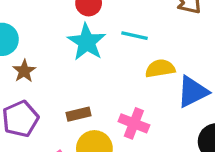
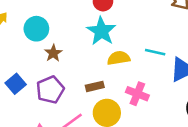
cyan line: (134, 36) -> (155, 52), moved
yellow semicircle: (160, 68) -> (119, 58), moved

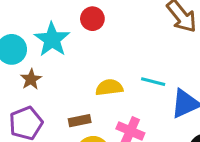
cyan star: (101, 31) -> (52, 39), moved

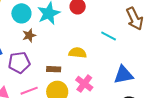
cyan line: (153, 82) -> (109, 36), moved

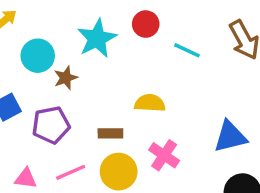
cyan circle: (21, 13) -> (38, 56), moved
cyan line: (109, 36) -> (187, 50), moved

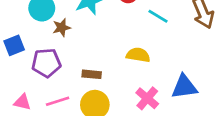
yellow semicircle: (150, 103) -> (138, 55), moved
pink cross: (164, 155) -> (147, 98), moved

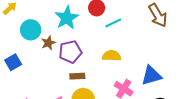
cyan line: (158, 16) -> (113, 23), moved, turned -49
purple pentagon: (46, 63) -> (70, 52), moved

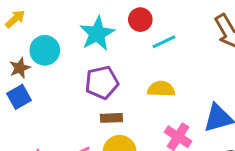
brown star: (48, 43) -> (20, 68), moved

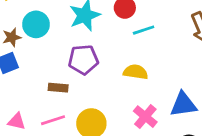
brown rectangle: (111, 118) -> (58, 88), moved

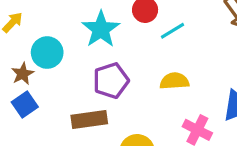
brown rectangle: (58, 88) -> (89, 120), size x1.5

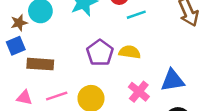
purple pentagon: (111, 81) -> (100, 53), moved, turned -30
brown rectangle: (89, 120) -> (40, 64), moved

